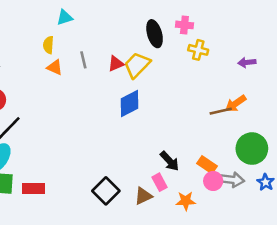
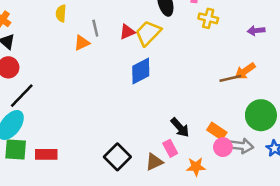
orange triangle: (55, 67) -> (82, 43), moved, turned -49

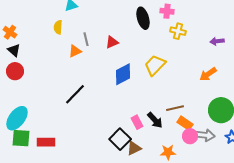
yellow trapezoid: (148, 33) -> (155, 65), moved
brown line: (230, 78) -> (175, 108), moved
black line: (22, 96) -> (75, 94), moved
pink rectangle: (170, 148) -> (137, 122), moved
black square: (117, 157) -> (120, 139), moved

